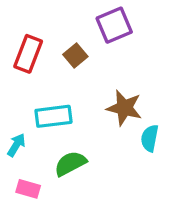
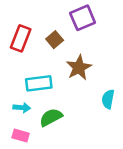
brown star: (124, 108) -> (79, 68), moved, turned 30
cyan arrow: (16, 145) -> (22, 108), moved, turned 63

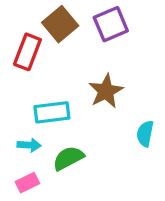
brown square: (55, 40) -> (60, 24), moved, size x1.5
pink rectangle: (21, 136) -> (27, 183), turned -42

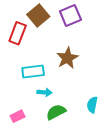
cyan semicircle: (145, 134) -> (92, 105), moved
cyan arrow: (29, 145) -> (45, 92), moved
green semicircle: (68, 158) -> (56, 112), moved

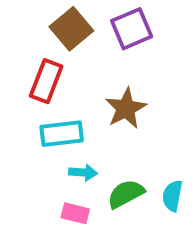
red rectangle: (18, 33) -> (46, 81), moved
green semicircle: (56, 112) -> (126, 194), moved
pink rectangle: (18, 116) -> (75, 213), moved, turned 40

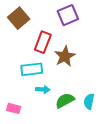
brown square: (71, 29) -> (19, 18), moved
red rectangle: (46, 81) -> (43, 42), moved
pink rectangle: (75, 213) -> (14, 108), moved

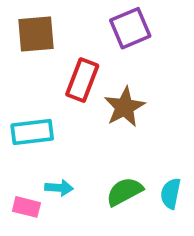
brown square: (19, 18) -> (36, 34), turned 35
cyan rectangle: (32, 69) -> (32, 132), moved
cyan arrow: (43, 89) -> (59, 188), moved

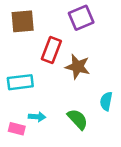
brown star: (124, 107) -> (78, 67), turned -30
green semicircle: (124, 192) -> (78, 119), turned 75
cyan semicircle: (171, 193) -> (106, 101), moved

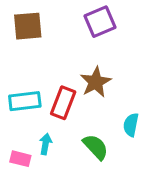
red rectangle: (51, 50) -> (63, 103), moved
brown star: (78, 67) -> (96, 82), turned 30
cyan arrow: (37, 117) -> (45, 144), turned -84

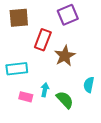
red rectangle: (63, 103) -> (43, 40), moved
cyan arrow: (45, 144) -> (45, 90), moved
pink rectangle: (20, 159) -> (26, 97), moved

